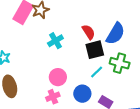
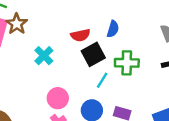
red semicircle: (89, 32) -> (80, 35), turned 126
blue semicircle: (115, 34) -> (113, 29), size x0.6

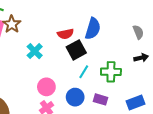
blue semicircle: (113, 29) -> (93, 29), size x1.5
green cross: (127, 63) -> (111, 72), moved

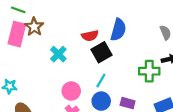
cyan line: (84, 72) -> (101, 80), moved
green cross: (111, 72) -> (149, 71), moved

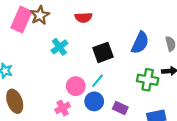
blue semicircle: (118, 30) -> (140, 43), moved
red semicircle: (90, 36) -> (83, 18), moved
pink circle: (71, 91) -> (76, 86), moved

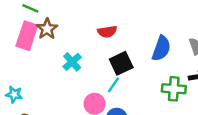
red semicircle: (83, 18) -> (107, 32), moved
cyan line: (98, 81) -> (113, 85), moved

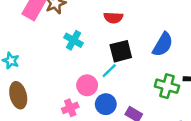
cyan cross: (72, 62) -> (73, 40), turned -30

